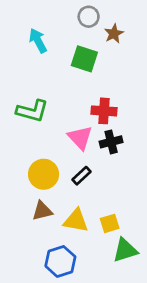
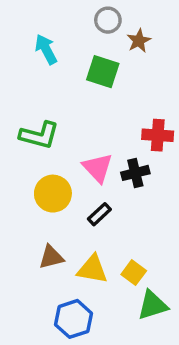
red cross: (104, 111) -> (158, 135), moved
yellow circle: (44, 174) -> (53, 194), moved
yellow square: (110, 223) -> (134, 273), turned -36

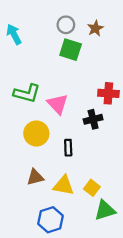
gray circle: (108, 20) -> (66, 25), moved
cyan arrow: (46, 49) -> (14, 34), moved
pink triangle: (98, 168) -> (58, 104), moved
black rectangle: (99, 214) -> (68, 148), turned -49

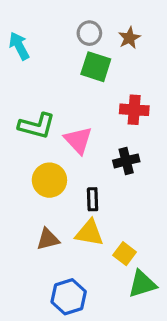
red cross: (108, 93) -> (134, 110), moved
yellow triangle: (64, 185) -> (89, 233), moved

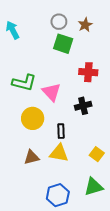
yellow square: (125, 254) -> (97, 154), moved
blue hexagon: (69, 297) -> (58, 195), moved

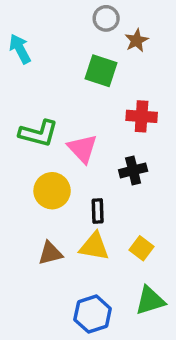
gray circle: (59, 22) -> (106, 18), moved
yellow square: (97, 154) -> (142, 248), moved

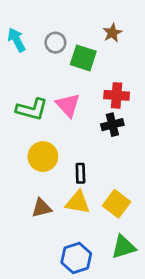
gray circle: (106, 18) -> (55, 43), moved
pink triangle: (82, 148) -> (68, 105), moved
black cross: (133, 170) -> (112, 125), moved
yellow square: (142, 248) -> (117, 204), size x1.4

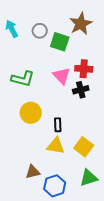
brown star: (112, 33) -> (81, 24), size x1.6
pink triangle: (68, 105) -> (62, 76), moved
brown triangle: (42, 208) -> (33, 172), moved

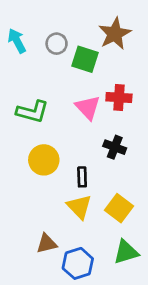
black cross: (81, 90) -> (115, 147), moved, turned 35
yellow triangle: (56, 146) -> (79, 207), turned 36

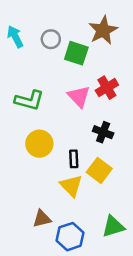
red cross: (119, 98) -> (107, 88), turned -35
yellow square: (119, 208) -> (99, 170), moved

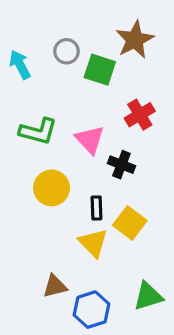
cyan arrow: (15, 37) -> (20, 65), moved
pink triangle: (79, 96) -> (90, 140), moved
black cross: (103, 132) -> (121, 165), moved

